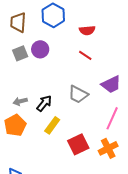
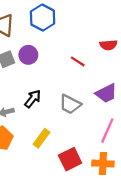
red semicircle: (87, 30) -> (108, 45), moved
black arrow: (44, 103) -> (33, 99), moved
orange cross: (108, 148) -> (103, 163), turned 30

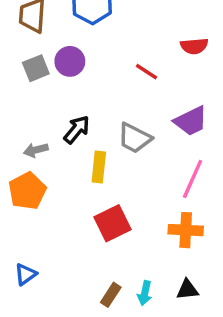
yellow rectangle: (42, 138) -> (99, 167), moved, turned -30
red square: (70, 159) -> (112, 223), moved

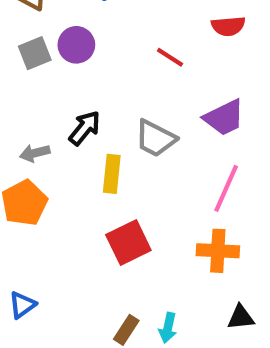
black triangle: (187, 290) -> (241, 317), moved

